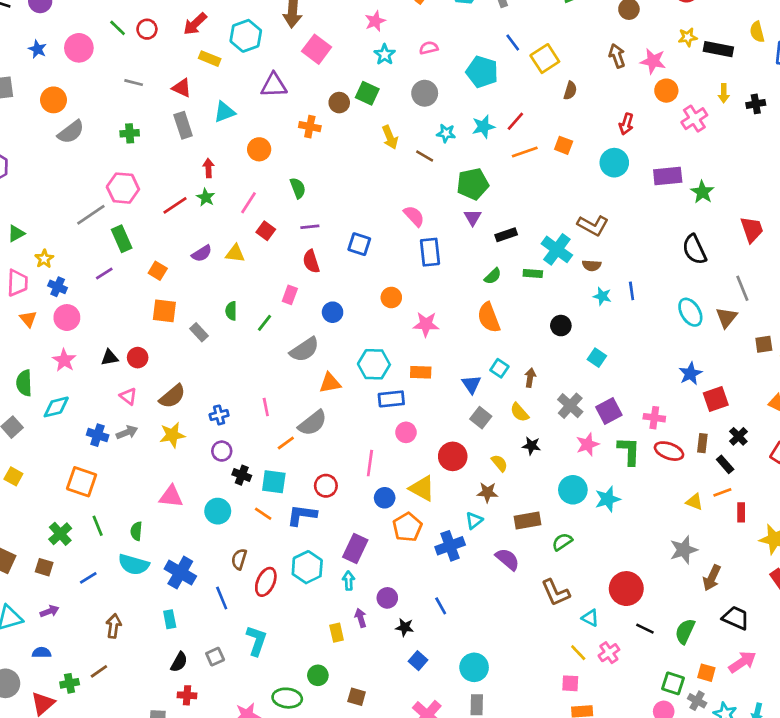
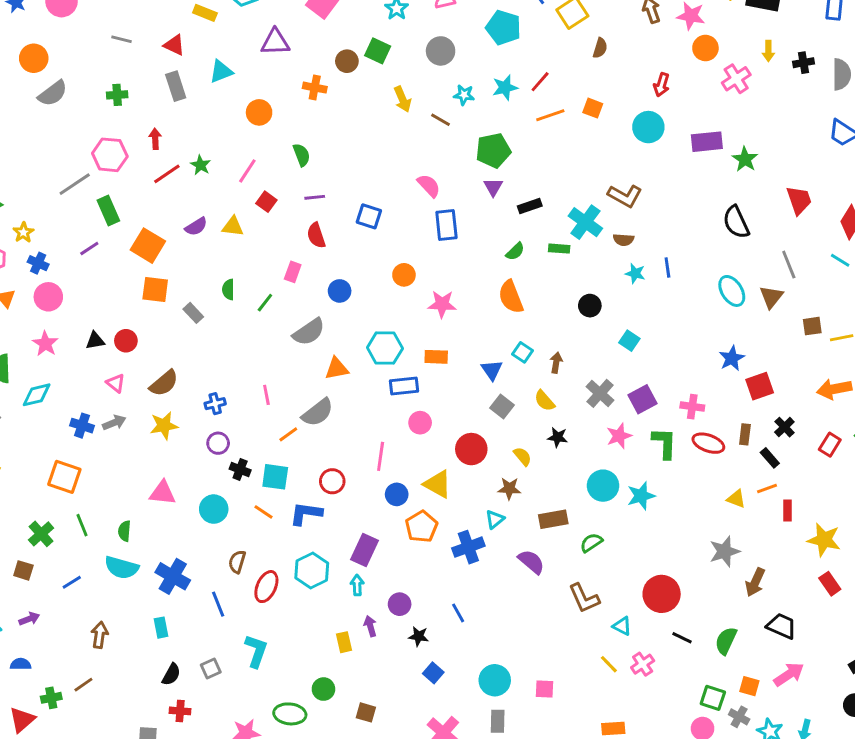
red arrow: (208, 168) -> (155, 139), moved
orange square: (158, 271) -> (148, 246), size x1.6
pink square: (570, 683) -> (544, 689), moved

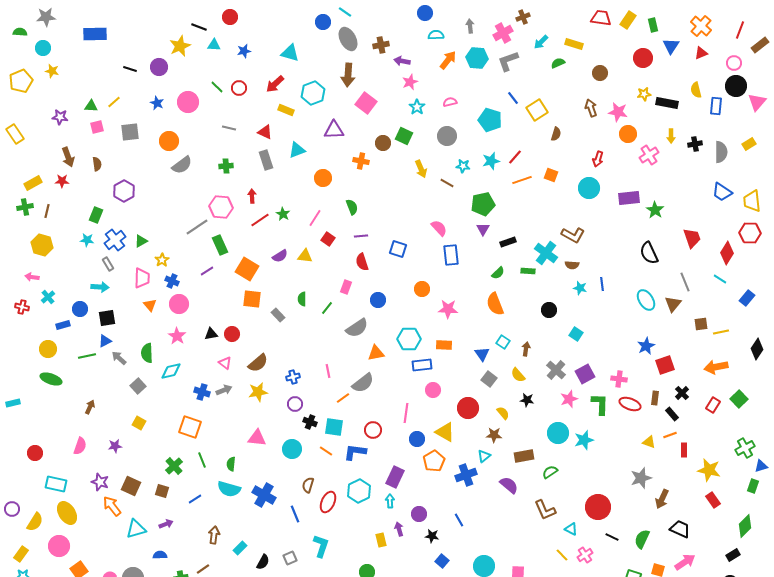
cyan rectangle: (161, 628) -> (240, 548), moved, turned 56

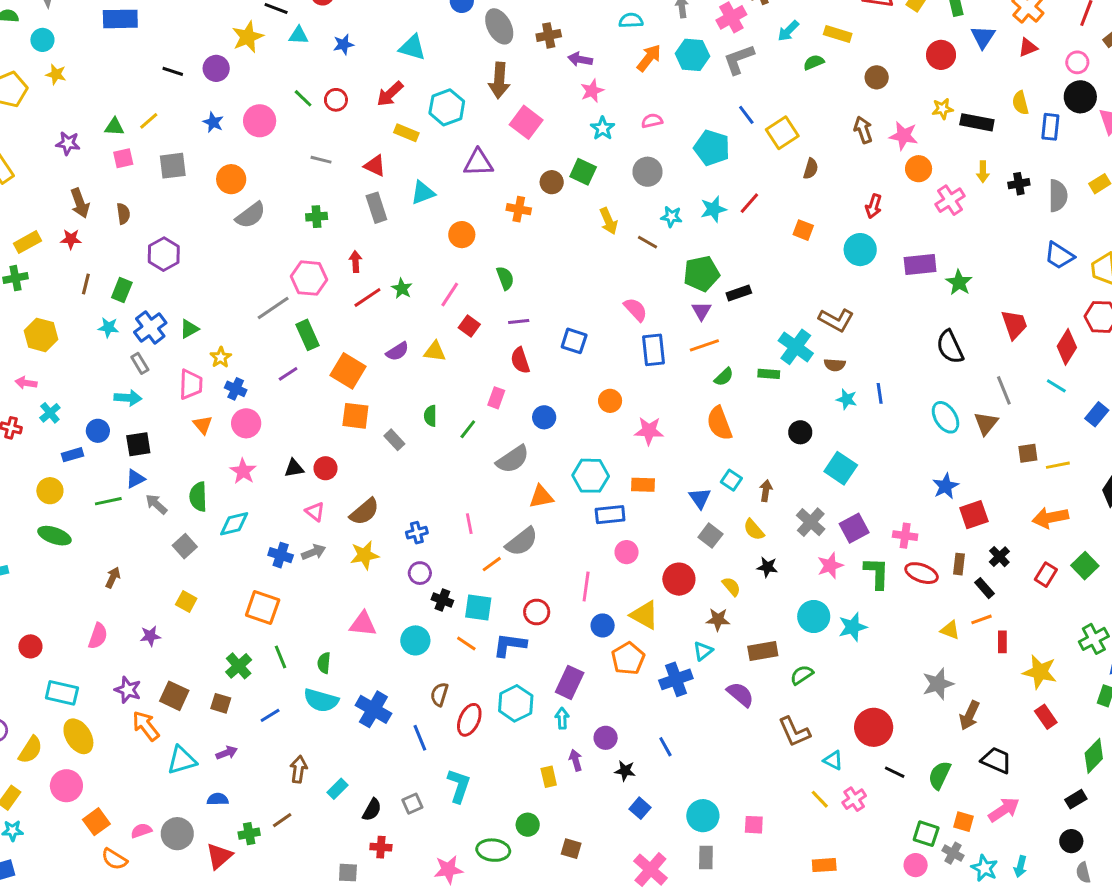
orange line: (522, 180) -> (704, 345), moved
brown line: (47, 211) -> (86, 284), moved
black rectangle: (508, 242) -> (739, 293), moved
cyan square: (576, 334) -> (841, 468), size x1.5

